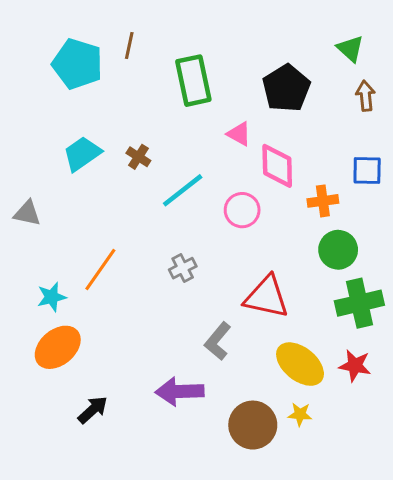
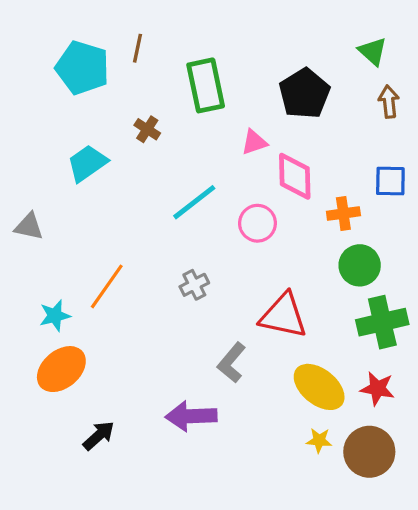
pink triangle: (239, 134) -> (254, 142), turned -48
brown cross: (138, 157) -> (147, 129), moved
brown circle: (253, 425) -> (369, 452), moved

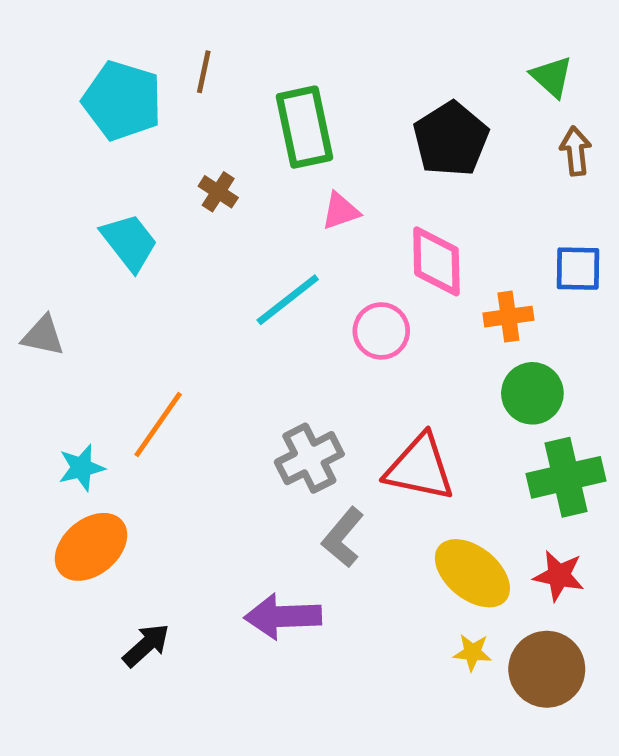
pink triangle: (254, 142) -> (340, 211), moved
cyan trapezoid: (87, 163) -> (129, 242), turned 87
gray cross: (194, 285) -> (309, 458), moved, size x1.5

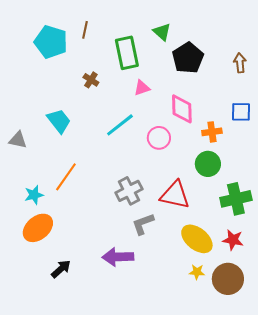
green triangle: (552, 77) -> (162, 32), moved
cyan trapezoid: (129, 242) -> (59, 121), moved
green circle: (532, 393) -> (208, 164), moved
gray L-shape: (343, 537) -> (143, 224), turned 30

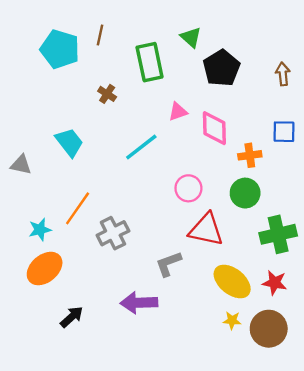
pink triangle: (142, 88) -> (178, 112), moved
pink circle: (159, 138) -> (188, 188), moved
gray cross: (129, 191) -> (113, 233), moved

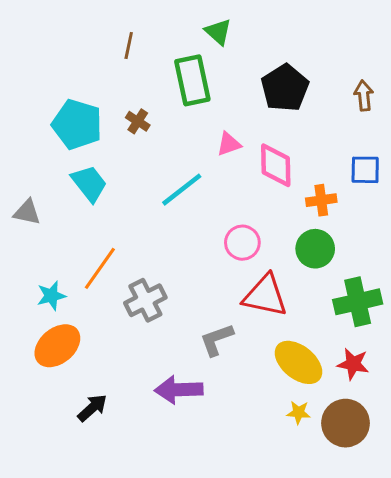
green triangle: (191, 37) -> (218, 32), moved
cyan pentagon: (60, 49) -> (77, 124), moved

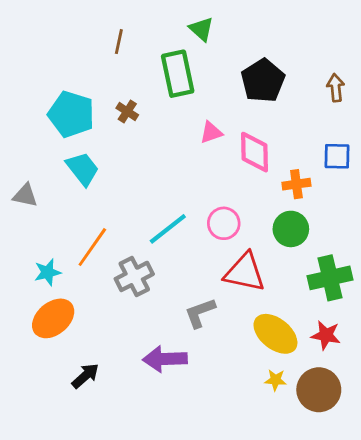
cyan line: (182, 190) -> (168, 229), moved

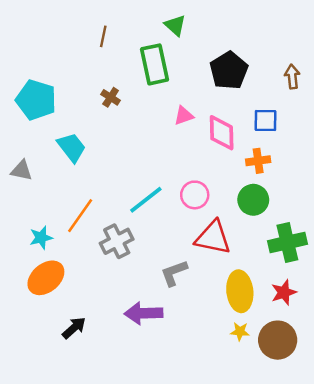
cyan pentagon: (71, 114) -> (36, 100), moved
blue square: (337, 156) -> (265, 121), moved
yellow ellipse: (275, 334) -> (240, 291), turned 45
red star: (326, 335) -> (284, 292), turned -30

